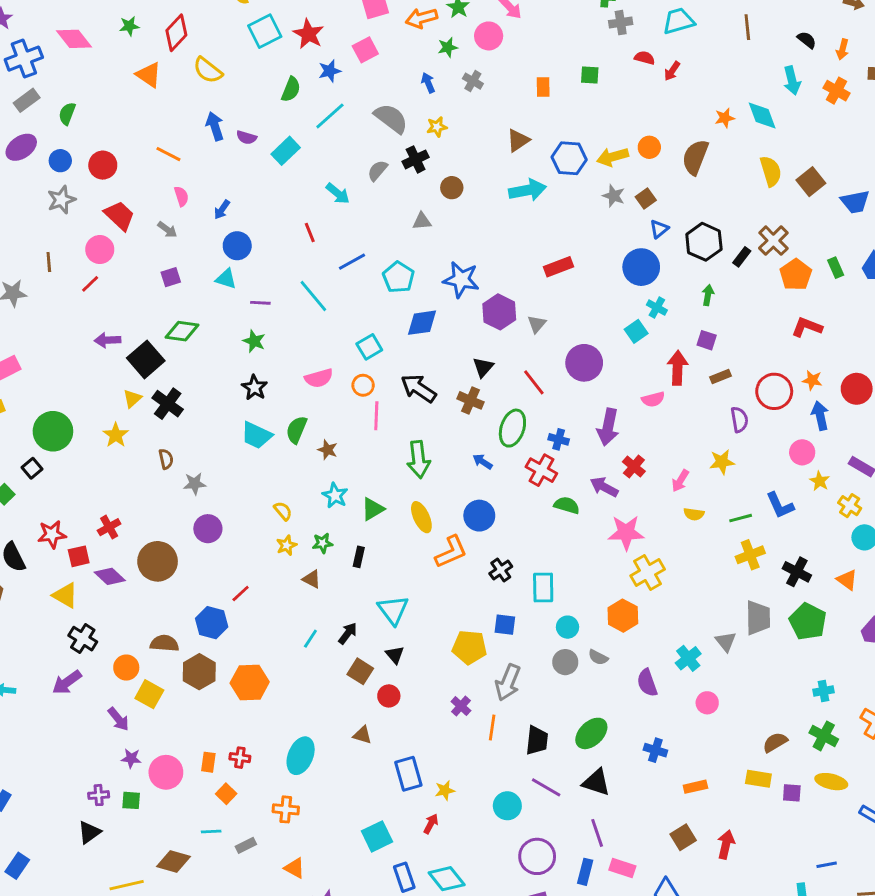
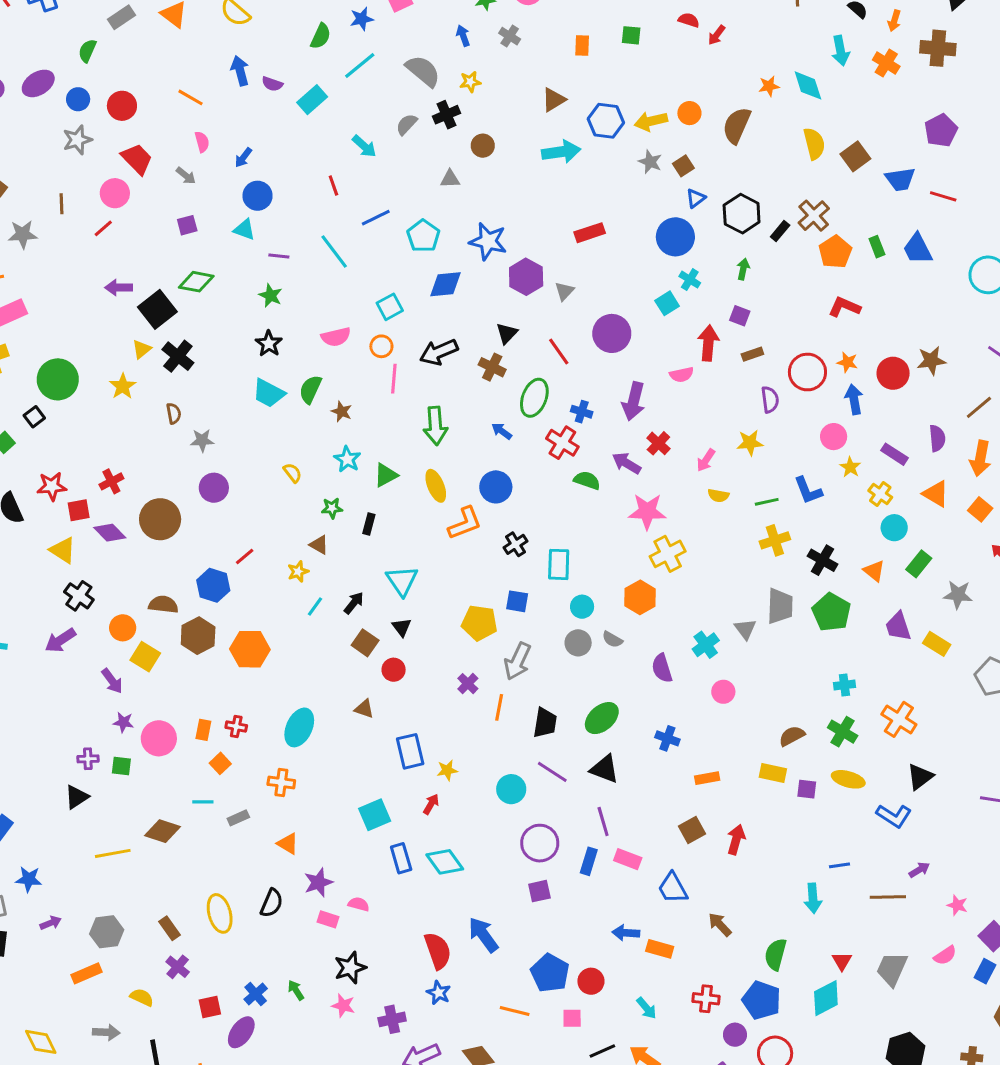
gray rectangle: (27, 100) -> (122, 17), moved
black arrow: (418, 388) -> (439, 352), turned -60
yellow star: (286, 545) -> (298, 572), moved

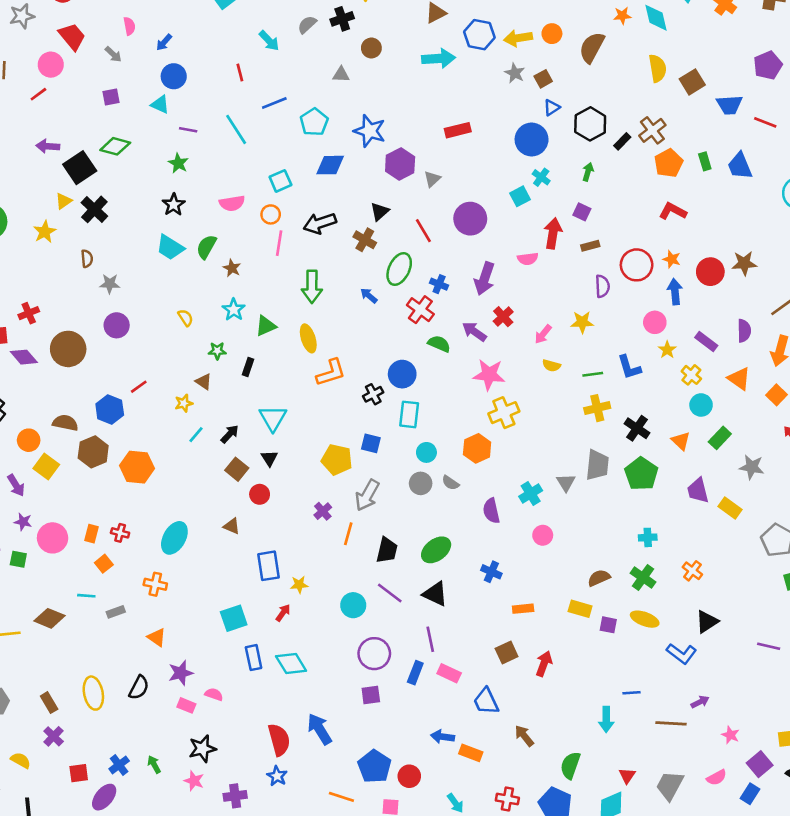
blue circle: (496, 487) -> (402, 374), moved
orange cross: (899, 719) -> (692, 571), size x0.7

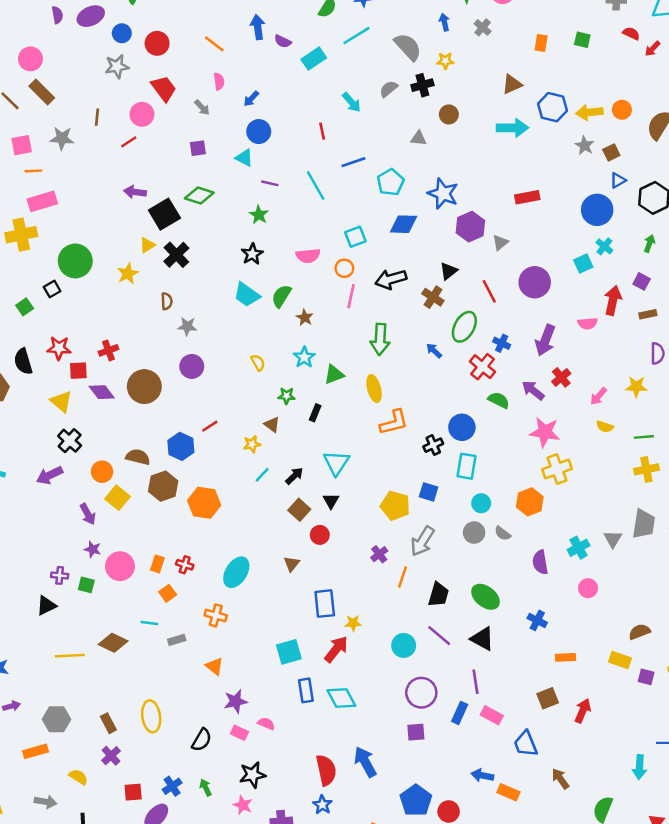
brown triangle: (232, 526) -> (292, 564), turned 42
green ellipse: (436, 550) -> (485, 597), turned 72
red arrow: (283, 613) -> (336, 649), size x1.6
black semicircle: (139, 688) -> (202, 740), moved

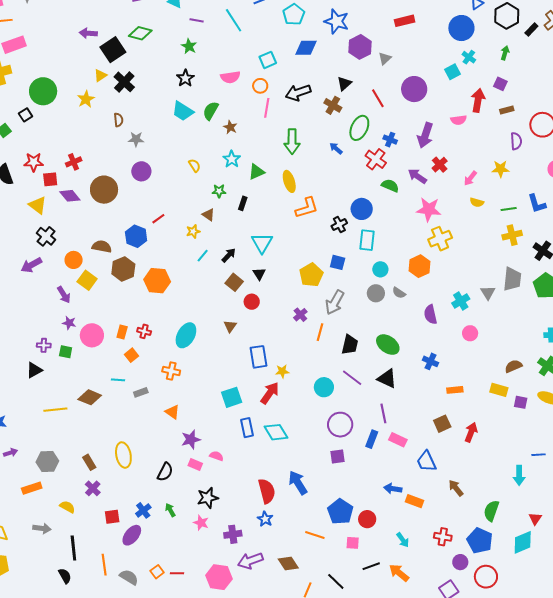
yellow pentagon: (395, 506) -> (311, 275), turned 30

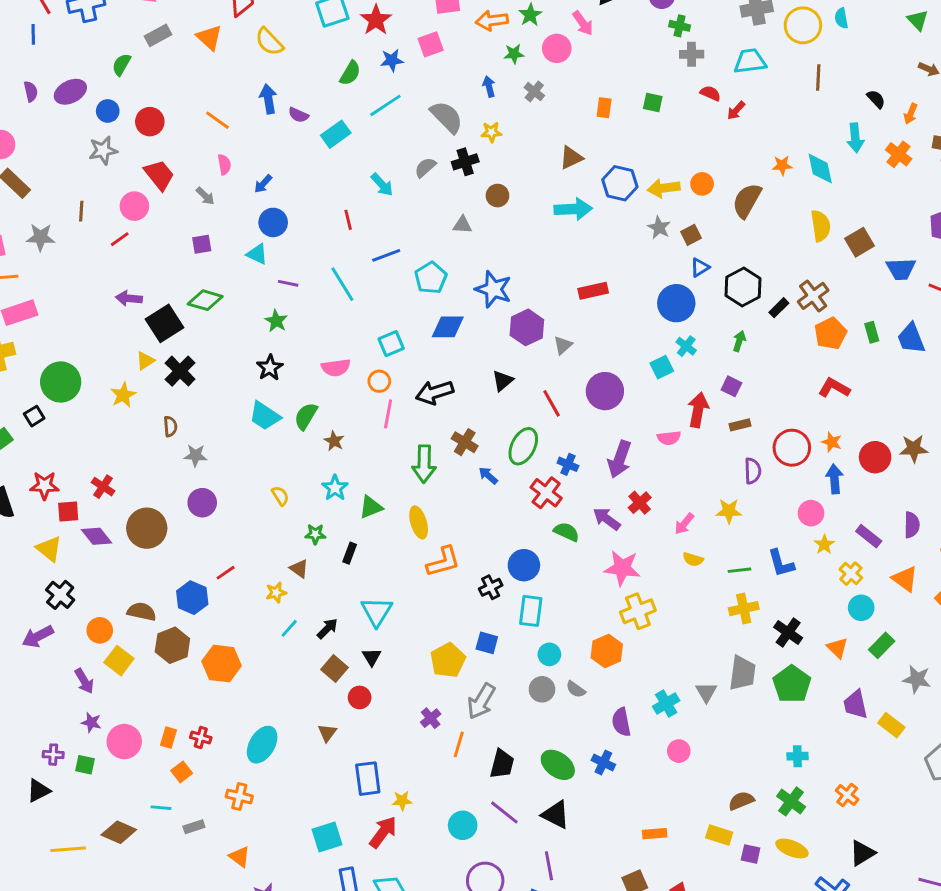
brown cross: (333, 105) -> (465, 442), moved
red cross: (74, 162) -> (103, 487), turned -35
blue cross: (430, 361) -> (603, 762), moved

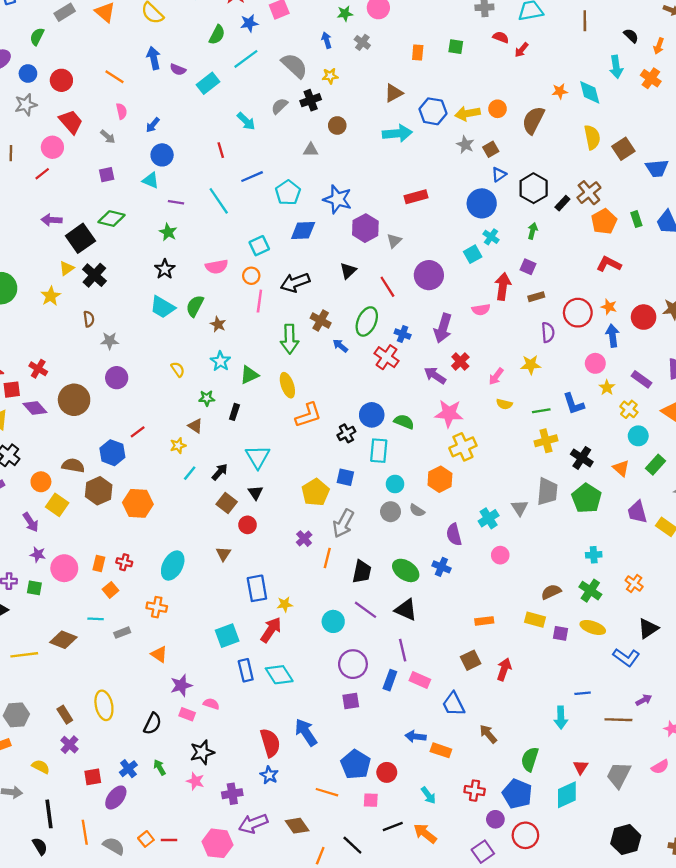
green semicircle: (566, 532) -> (404, 422), moved

